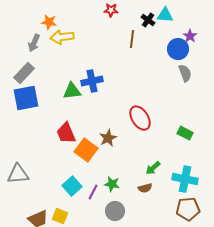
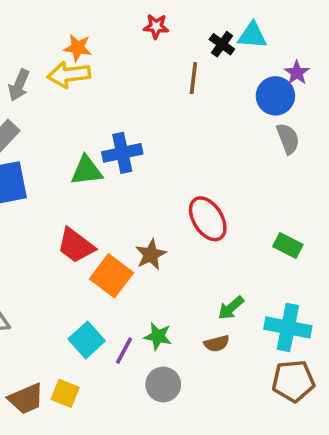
orange star: (49, 22) -> (78, 48), moved
red trapezoid: (66, 133) -> (76, 246), turned -30

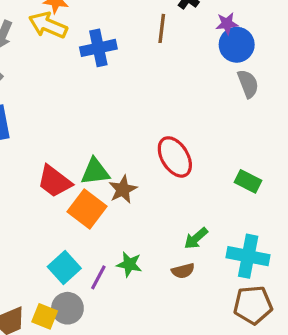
purple star: (297, 73) -> (227, 24), moved, turned 30
yellow arrow: (69, 74) -> (48, 25), turned 30
blue cross: (122, 153) -> (98, 48), moved
green triangle: (87, 171) -> (95, 172), moved
gray circle: (163, 384) -> (67, 308), moved

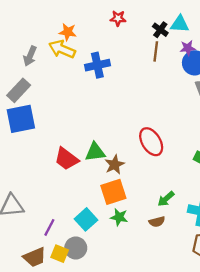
brown line: (162, 28) -> (156, 51), moved
orange square: (87, 209) -> (113, 192), moved, turned 35
cyan square: (64, 268) -> (86, 219), moved
purple line: (98, 277) -> (49, 227), moved

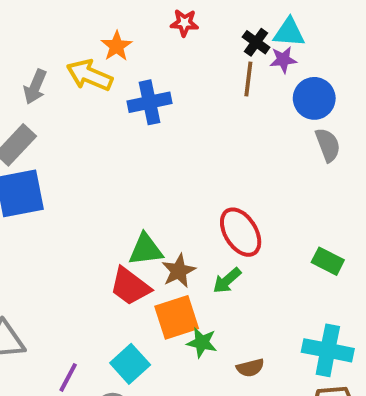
orange star: (68, 32) -> (117, 46), moved, turned 30
purple star: (188, 48) -> (283, 60), moved
red trapezoid: (67, 159) -> (130, 286), moved
green arrow: (166, 199) -> (227, 281), moved
green star: (119, 217) -> (202, 343), moved

